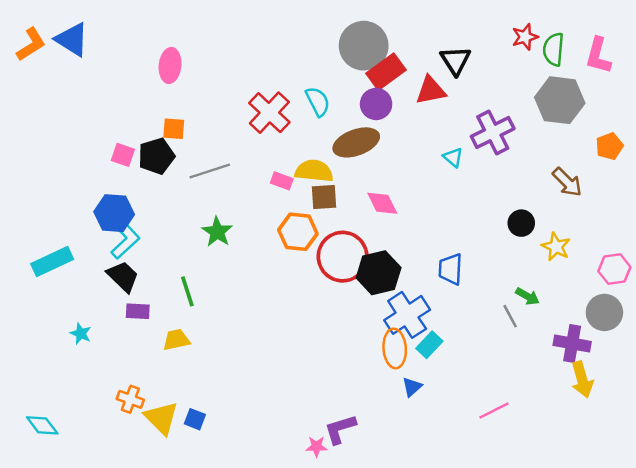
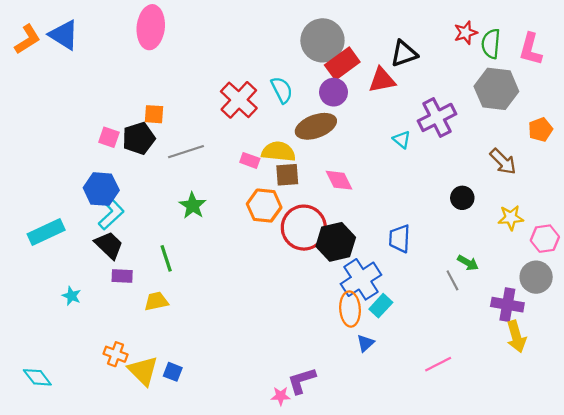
black triangle: (455, 61) -> (404, 54), turned 44
pink ellipse: (170, 65) -> (151, 27), moved, size x1.4
yellow star: (556, 247) -> (511, 218), moved, turned -30

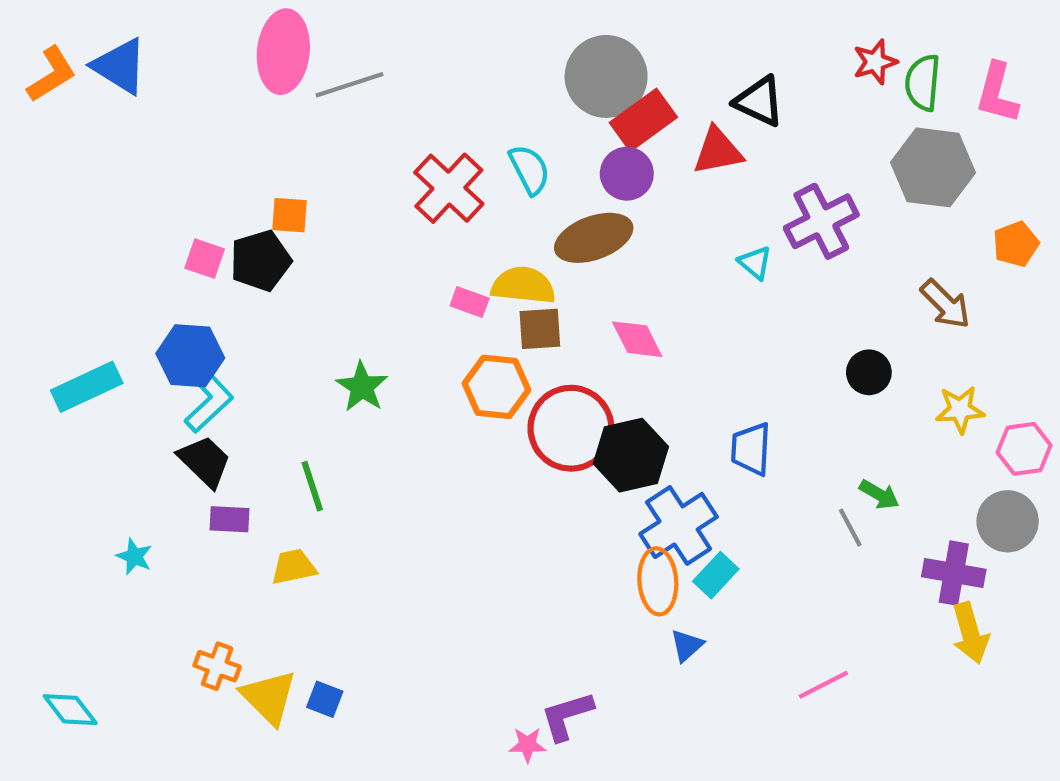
black triangle: (404, 54) -> (759, 101), turned 44
gray line: (186, 152) -> (350, 85), moved
cyan rectangle: (46, 232) -> (87, 387), moved

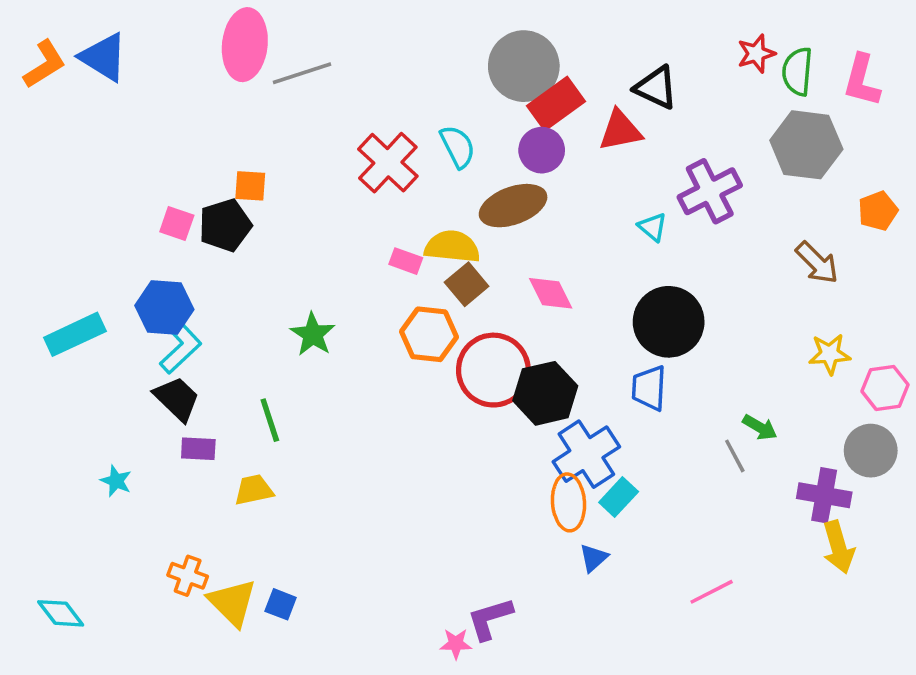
brown square: (540, 329) -> (467, 284), turned -36
black circle: (869, 372) -> (669, 322), moved, size x1.8

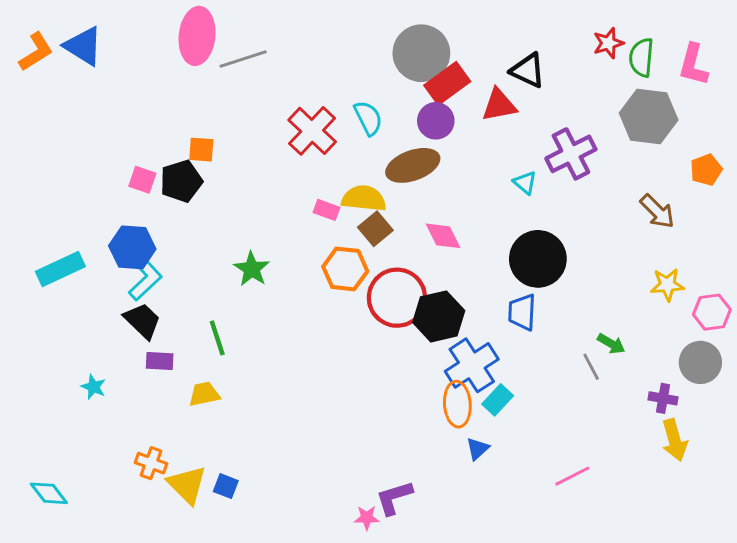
purple cross: (824, 495) -> (663, 398), size x0.7

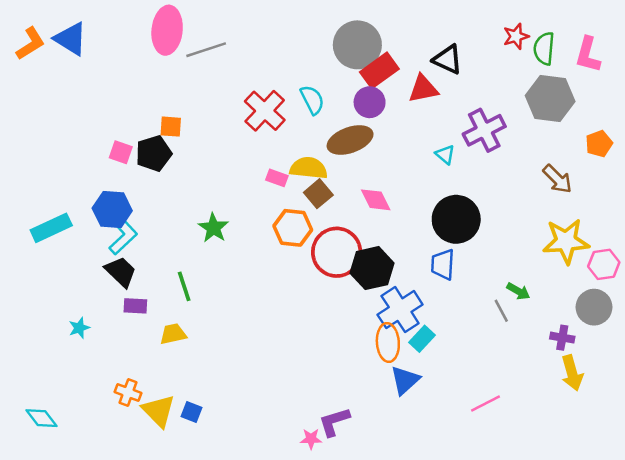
yellow star: (667, 285) -> (566, 241), size x1.6
cyan star: (93, 387) -> (79, 328), turned 30
blue triangle: (477, 449) -> (405, 380), size x1.5

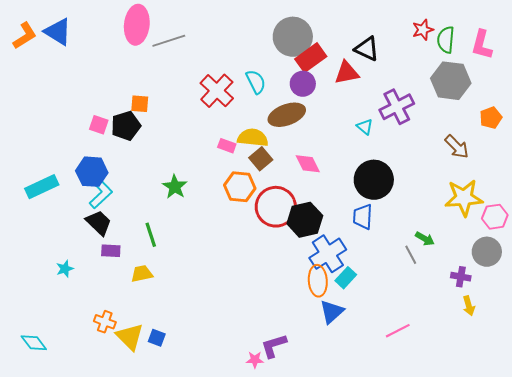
yellow arrow: (572, 373) -> (469, 306), size x0.7

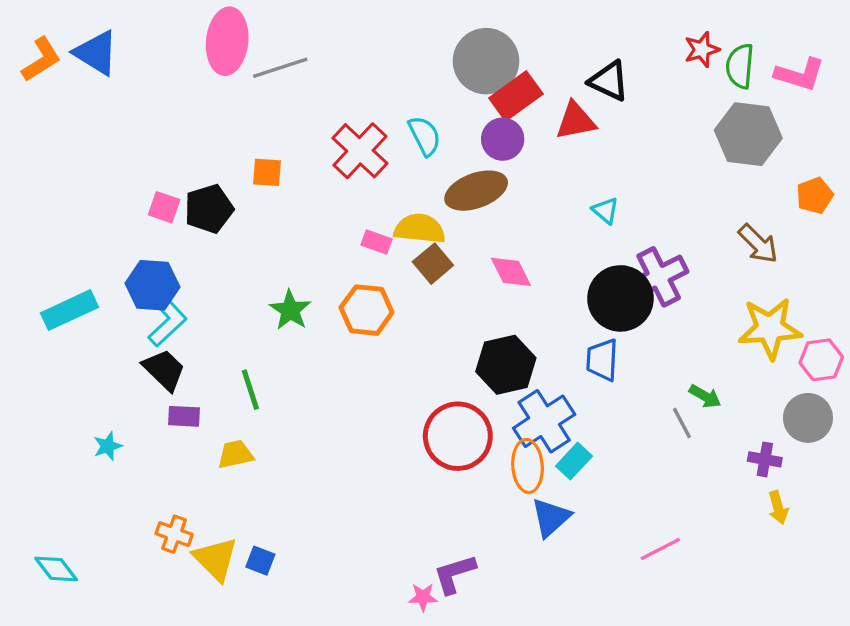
pink L-shape: (482, 45) -> (800, 74), turned -88
orange square: (140, 104) -> (267, 172), moved
purple cross: (397, 107) -> (659, 277), moved
orange hexagon: (240, 187) -> (367, 310), moved
red circle: (276, 207) -> (458, 436), moved

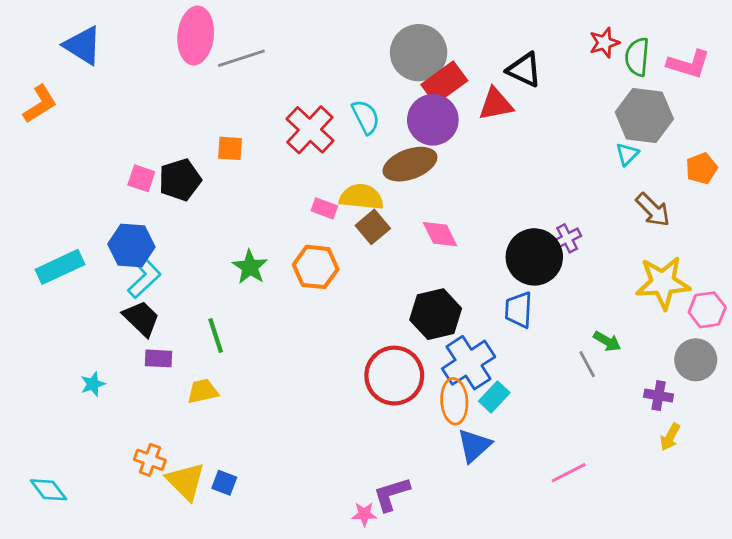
orange L-shape: (41, 59) -> (40, 104), moved
purple circle: (503, 139) -> (433, 120), size x1.4
cyan triangle: (606, 210) -> (627, 154), moved, turned 35
purple cross: (659, 277) -> (567, 238), size x0.6
yellow arrow: (778, 508) -> (670, 437), turned 44

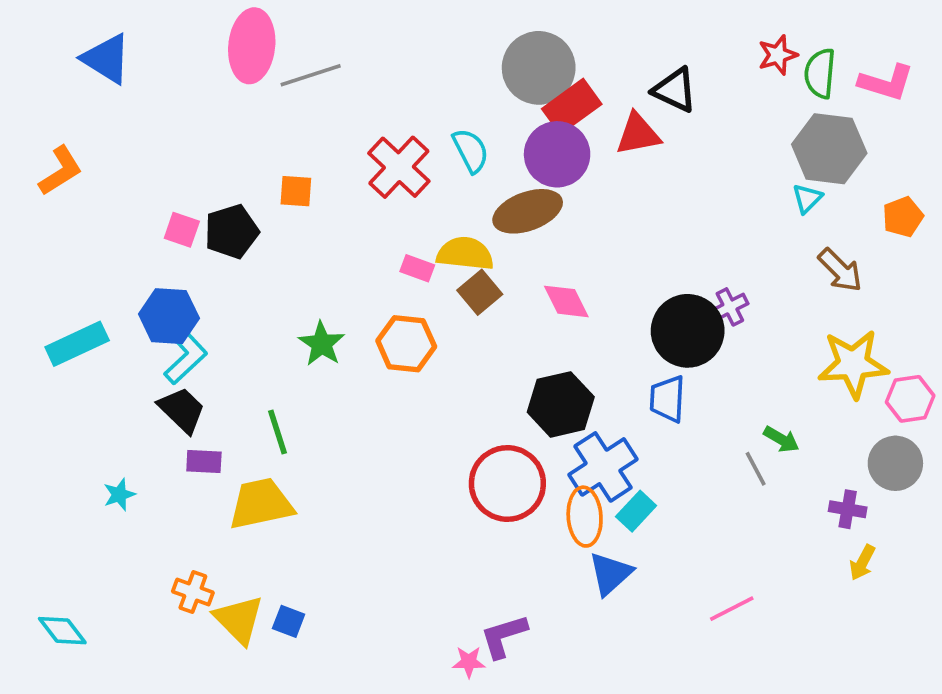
orange L-shape: (40, 104) -> (60, 171), moved
yellow trapezoid: (203, 391) -> (261, 504), size x1.6

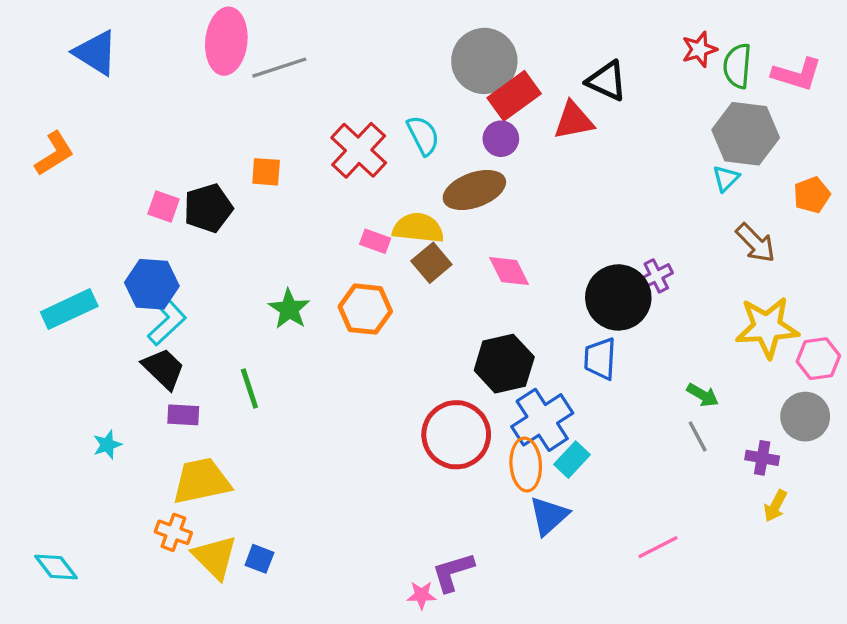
purple circle: (557, 154) -> (501, 139), size x0.6
gray line: (756, 469) -> (698, 436), moved
yellow trapezoid: (261, 504) -> (202, 481), moved

